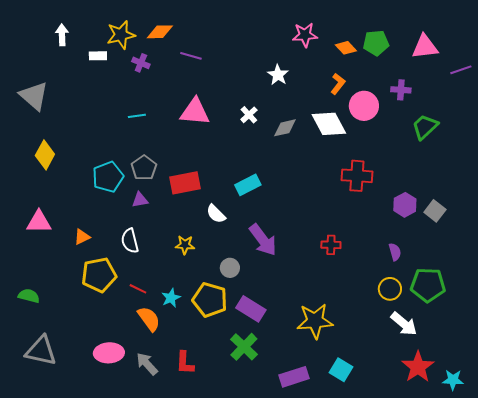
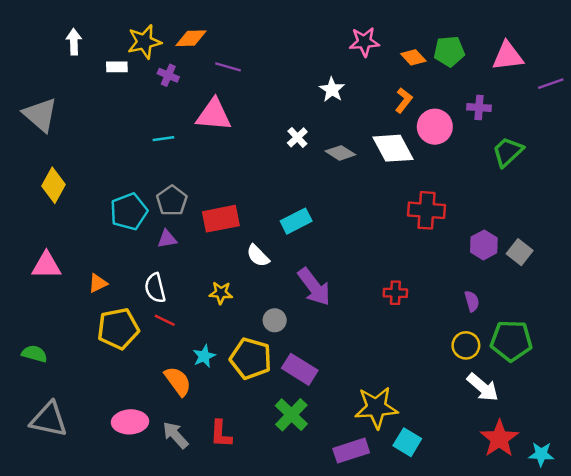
pink triangle: (195, 112) -> (214, 115), moved
gray diamond: (285, 128) -> (340, 153), turned 45
red line: (138, 289) -> (165, 320), moved
yellow star: (315, 321) -> (376, 408), moved

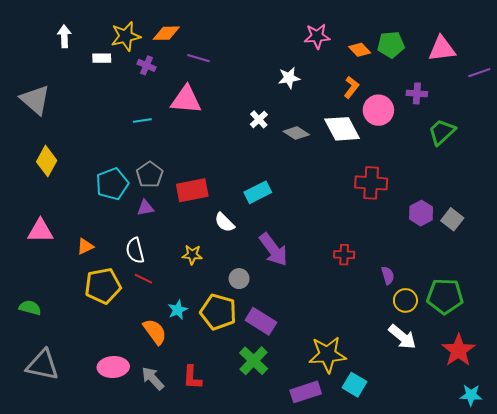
white star: (332, 90) -> (289, 78), turned 30
purple semicircle: (472, 301) -> (388, 275), moved
white arrow: (483, 387) -> (402, 337), moved
red star: (499, 439) -> (458, 350), moved

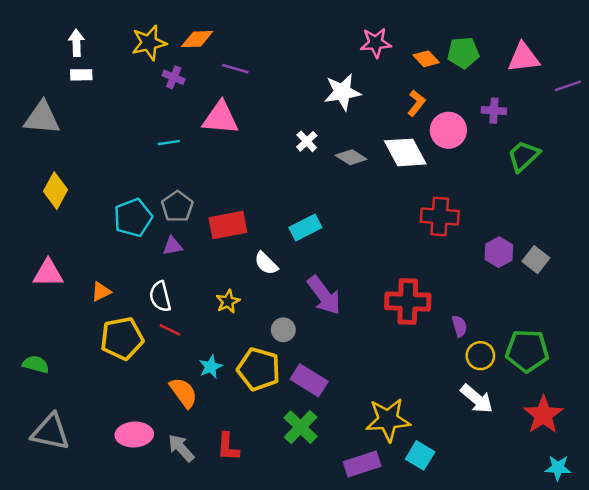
white rectangle: (102, 58) -> (81, 75), moved
white star: (289, 78) -> (342, 92), size x1.4
gray triangle: (35, 100) -> (42, 118), turned -36
yellow star: (192, 255) -> (228, 301), turned -30
red cross: (344, 255) -> (408, 301), size x1.8

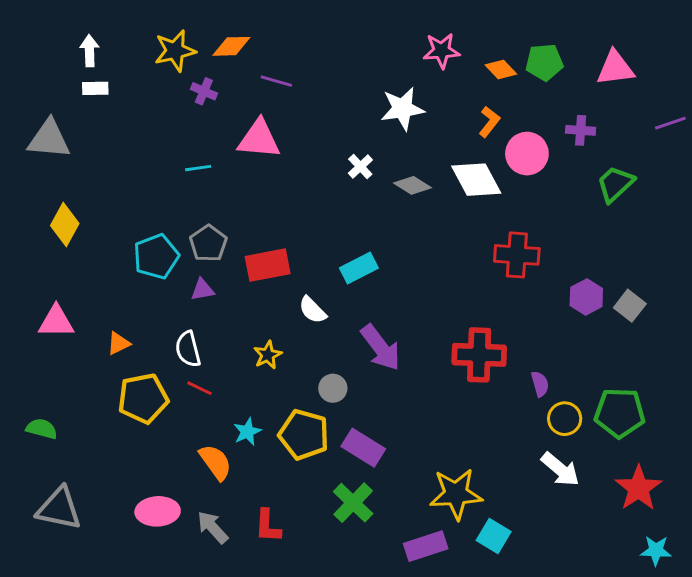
purple line: (568, 86) -> (670, 123), moved

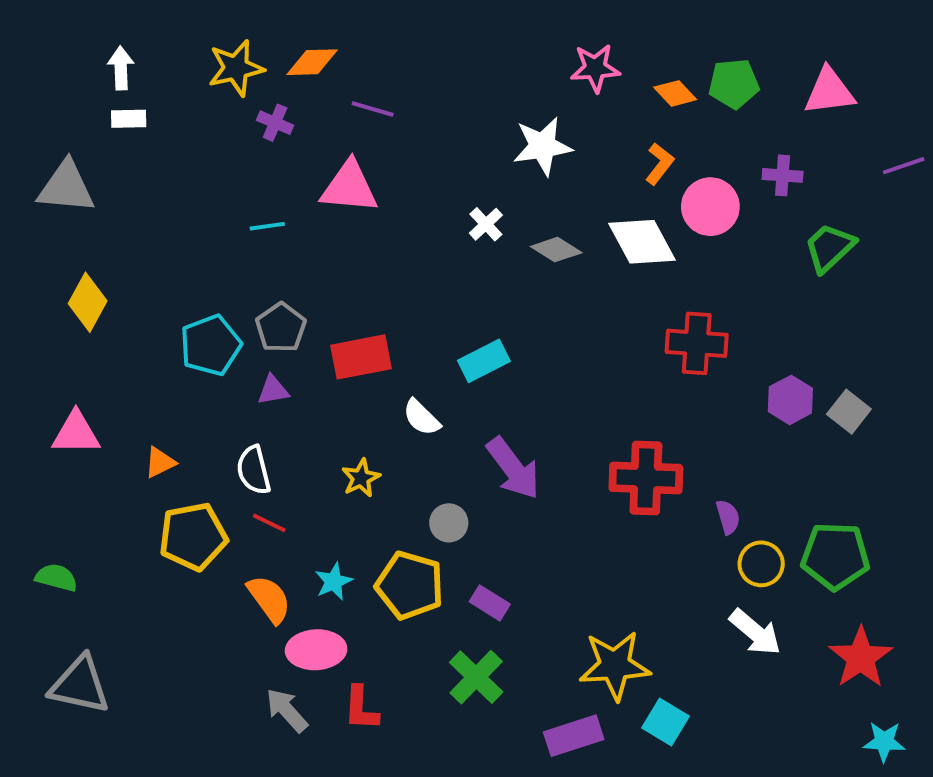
purple rectangle: (363, 448) -> (490, 603), size x0.7
orange semicircle: (216, 462) -> (269, 599), moved
pink ellipse: (158, 511) -> (316, 650), moved

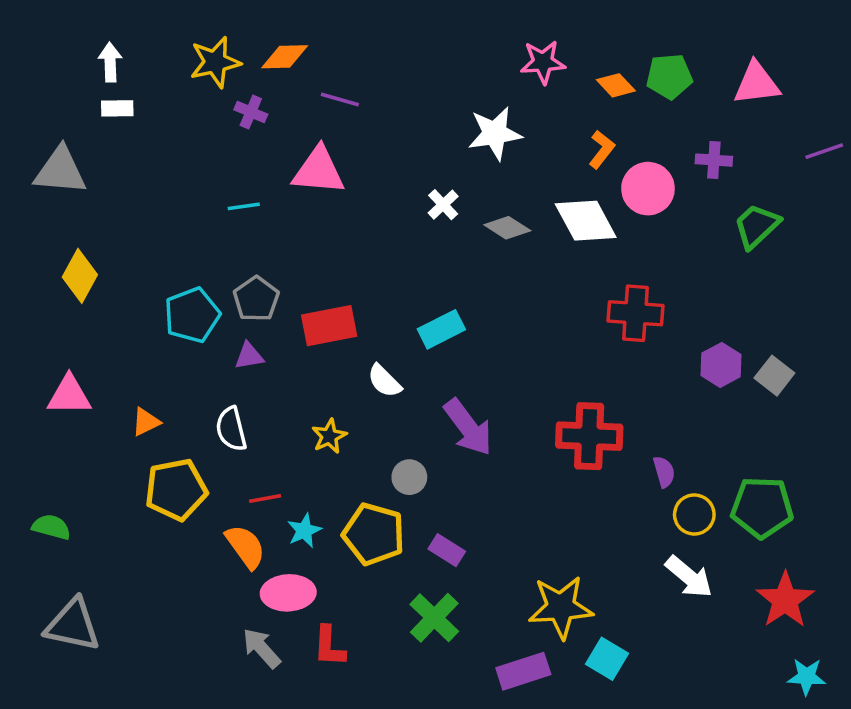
red line: (269, 523) -> (265, 498), moved, turned -36

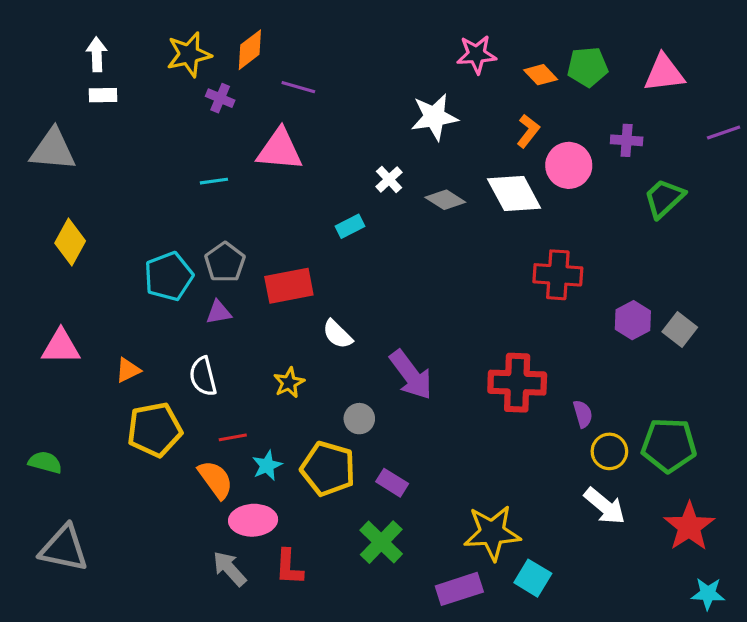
orange diamond: (285, 57) -> (250, 50), turned -36
cyan rectangle: (441, 329) -> (350, 226), moved, size x0.7

